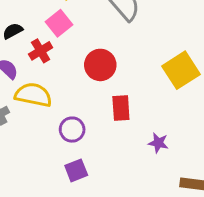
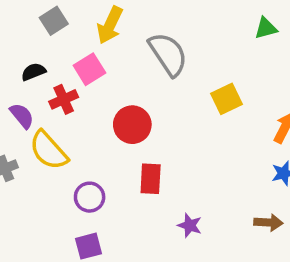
yellow square: (181, 70) -> (226, 99), moved, size x0.7
yellow semicircle: (33, 95) -> (49, 150), turned -150

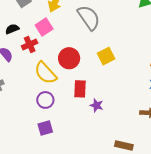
yellow square: (226, 99) -> (106, 56), moved
yellow semicircle: (49, 150) -> (46, 73), moved
purple star: (190, 225) -> (97, 105), moved

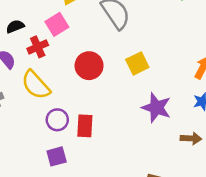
yellow semicircle: (46, 73) -> (36, 85), moved
red rectangle: (80, 89) -> (85, 126), moved
purple star: (97, 105) -> (156, 108), moved, size x1.6

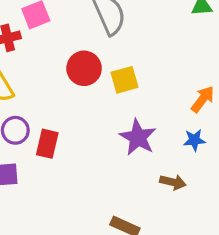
red circle: (89, 66) -> (84, 68), moved

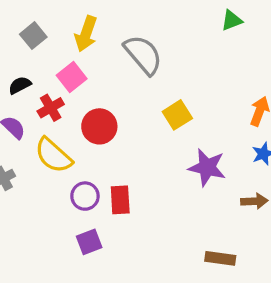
red circle: (84, 68) -> (99, 126), moved

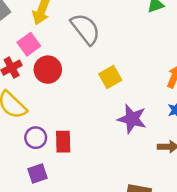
red circle: (99, 126) -> (48, 70), moved

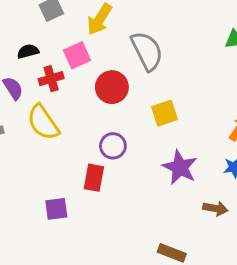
red circle: (48, 70) -> (112, 87), moved
purple circle: (36, 138) -> (113, 146), moved

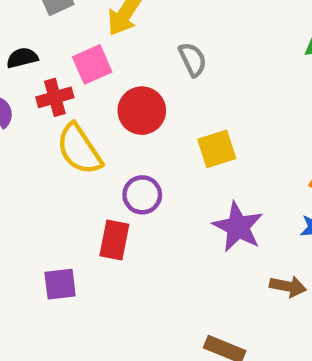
gray semicircle: (147, 51) -> (193, 59), size x0.6
yellow semicircle: (43, 122) -> (79, 149), moved

